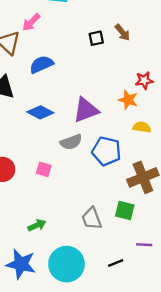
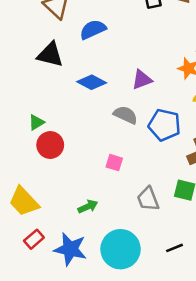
purple triangle: (86, 110) -> (142, 80), size x0.7
gray semicircle: (71, 142) -> (126, 115), turned -135
pink square: (44, 169) -> (114, 163), moved

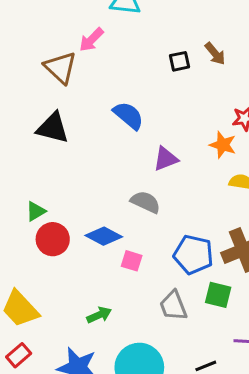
blue semicircle: (93, 29) -> (128, 115), moved, turned 64
blue diamond: (92, 82) -> (104, 236), moved
blue pentagon: (164, 125) -> (193, 255), moved
red rectangle: (34, 239) -> (19, 355), moved

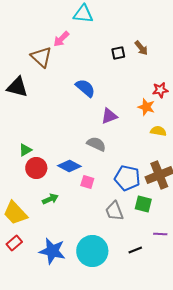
black triangle: (53, 128) -> (17, 87), moved
green arrow: (99, 315) -> (50, 199), moved

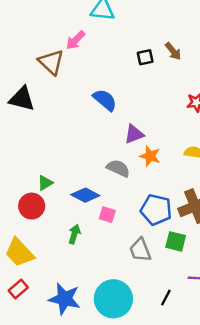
orange star: (146, 107) -> (150, 156), moved
green triangle: (25, 150) -> (45, 183), moved
red circle: (36, 168) -> (32, 206), moved
green arrow: (50, 199) -> (74, 234), moved, turned -49
black line: (135, 250) -> (166, 298), turned -40

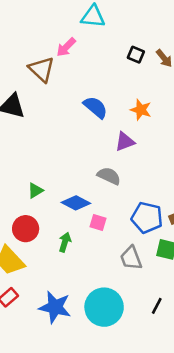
black square: (145, 57) -> (136, 55), moved, turned 35
orange star: (150, 156) -> (141, 110), moved
red circle: (32, 206) -> (26, 229), moved

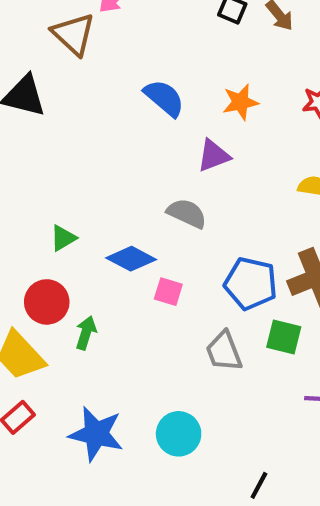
orange star: (141, 110) -> (240, 102), turned -30
green arrow: (65, 242) -> (86, 333), moved
black line: (157, 306) -> (259, 485), moved
cyan circle: (104, 307) -> (179, 434), size x0.7

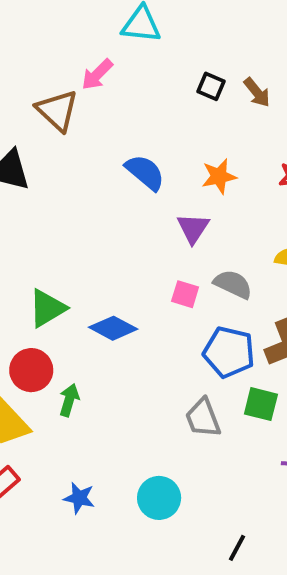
purple triangle: (214, 156) -> (193, 228), turned -36
gray semicircle: (187, 213) -> (233, 284), moved
green triangle: (63, 238) -> (47, 308), size x1.5
pink square: (168, 292) -> (185, 294), moved
blue star: (96, 434) -> (79, 498), size x0.6

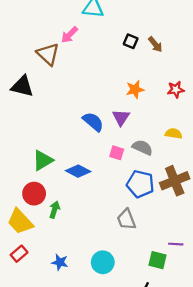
blue semicircle: (145, 172) -> (93, 122), moved
green square: (261, 404) -> (157, 260), moved

